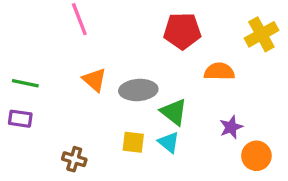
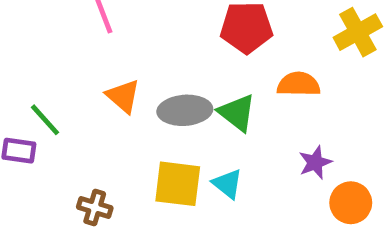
green line: (25, 83) -> (45, 120), moved, turned 36
green triangle: (174, 112) -> (237, 113), moved
yellow square: (133, 142) -> (178, 184), size x1.5

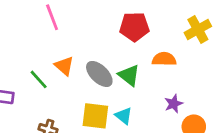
gray ellipse: (185, 110) -> (99, 74), turned 48
green line: (45, 120) -> (39, 79), moved

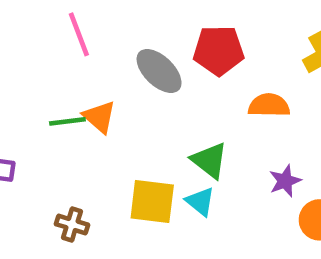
gray ellipse: (99, 74) -> (159, 71), moved
green triangle: (129, 75) -> (209, 160), moved
green line: (39, 79) -> (67, 121), moved, turned -55

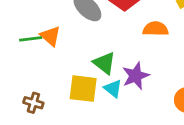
green triangle: (209, 160) -> (104, 63), moved
purple star: (285, 181) -> (136, 76), moved, size x1.4

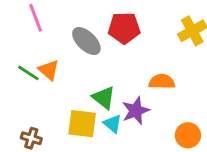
orange semicircle: (156, 29) -> (162, 82), moved
green line: (31, 39) -> (28, 73), turned 40

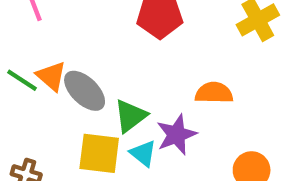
gray ellipse: (86, 41) -> (85, 91), moved
green triangle: (104, 98) -> (130, 116), turned 45

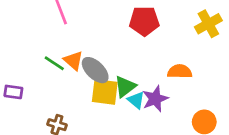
yellow square: (99, 153) -> (105, 92), moved
cyan triangle: (143, 153) -> (136, 100), moved

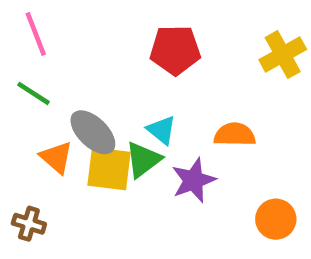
orange triangle: (73, 61) -> (56, 157), moved
green line: (54, 63) -> (34, 93), moved
cyan triangle: (136, 100) -> (162, 130), moved

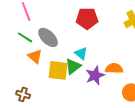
gray ellipse: (93, 132) -> (48, 37), moved
orange semicircle: (235, 135) -> (114, 68), moved
orange triangle: (56, 157) -> (35, 56), moved

